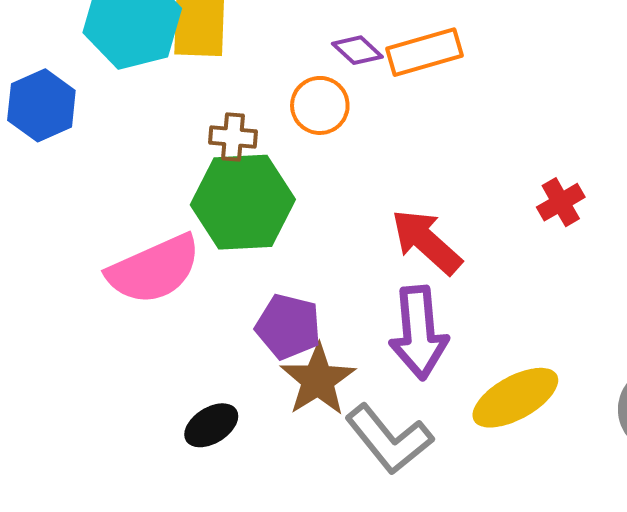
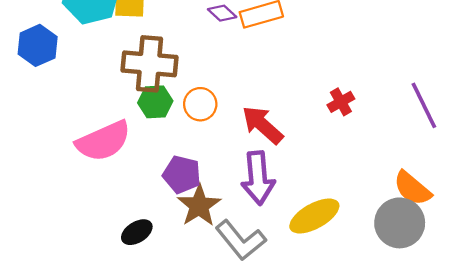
orange circle: (320, 105) -> (200, 104), moved
brown cross: (233, 137) -> (150, 64), size x2.0
green hexagon: (243, 202) -> (155, 102), size x0.6

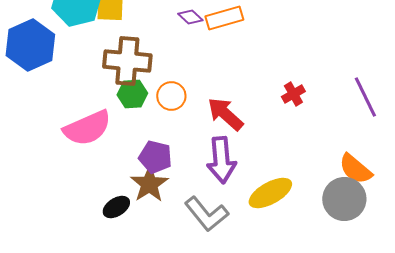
blue hexagon: (38, 45) -> (30, 45), size x1.4
brown star: (199, 206) -> (149, 184), moved

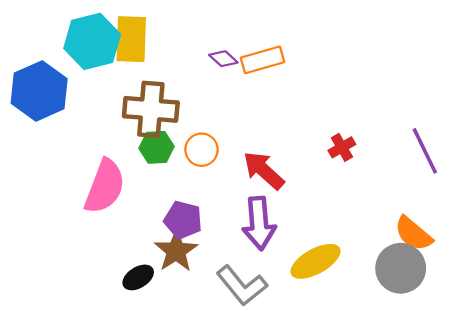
pink semicircle: (87, 128) -> (105, 187), turned -45

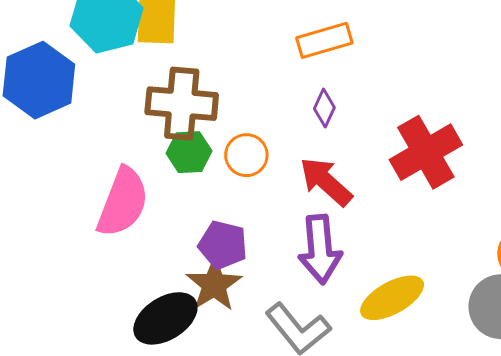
purple diamond: (223, 59) -> (324, 108), moved, turned 72
red cross: (342, 147) -> (426, 152), size x2.0
black ellipse: (138, 277) -> (165, 318), size x1.6

